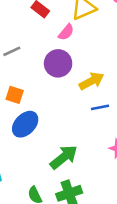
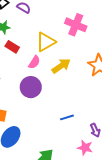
yellow arrow: (92, 81) -> (61, 66), moved

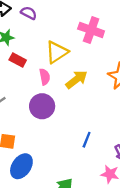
pink semicircle: (34, 62) -> (45, 77), turned -40
blue line: (67, 117) -> (87, 140), turned -48

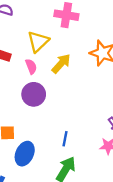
blue line: (87, 140) -> (65, 139), moved

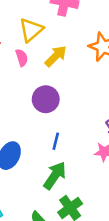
purple circle: (34, 94) -> (46, 99), moved

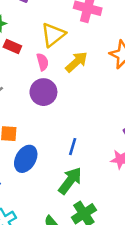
purple circle: (46, 99) -> (43, 92), moved

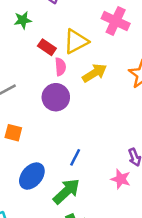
red rectangle: (12, 46) -> (47, 47), moved
blue ellipse: (26, 159) -> (32, 176), moved

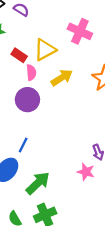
blue line: (75, 157) -> (23, 145), moved

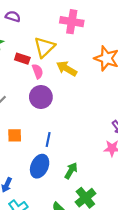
yellow arrow: (62, 78) -> (67, 69), turned -102
green arrow: (38, 183) -> (71, 171), size x0.7

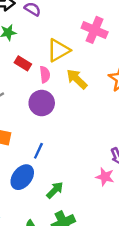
red rectangle: (22, 59) -> (23, 63), moved

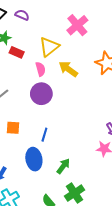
pink cross: (95, 30) -> (77, 25), turned 35
red rectangle: (23, 63) -> (17, 52), moved
blue ellipse: (22, 177) -> (34, 159), turned -40

